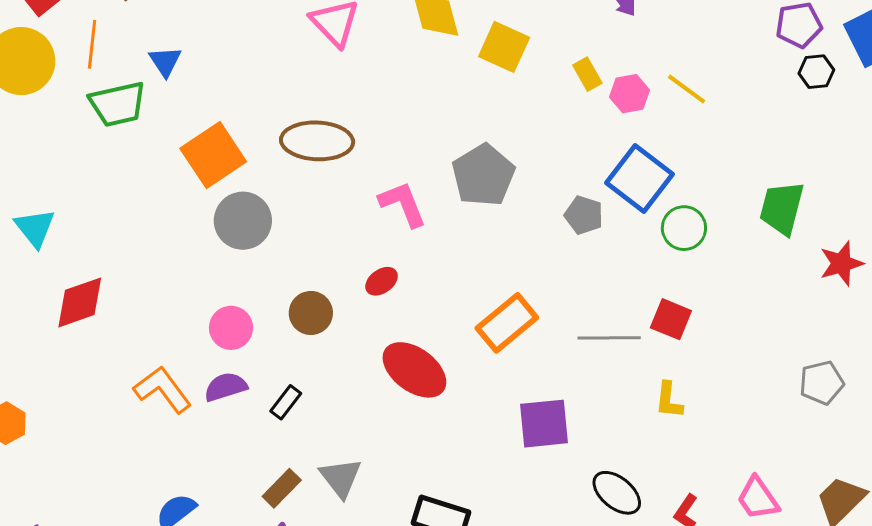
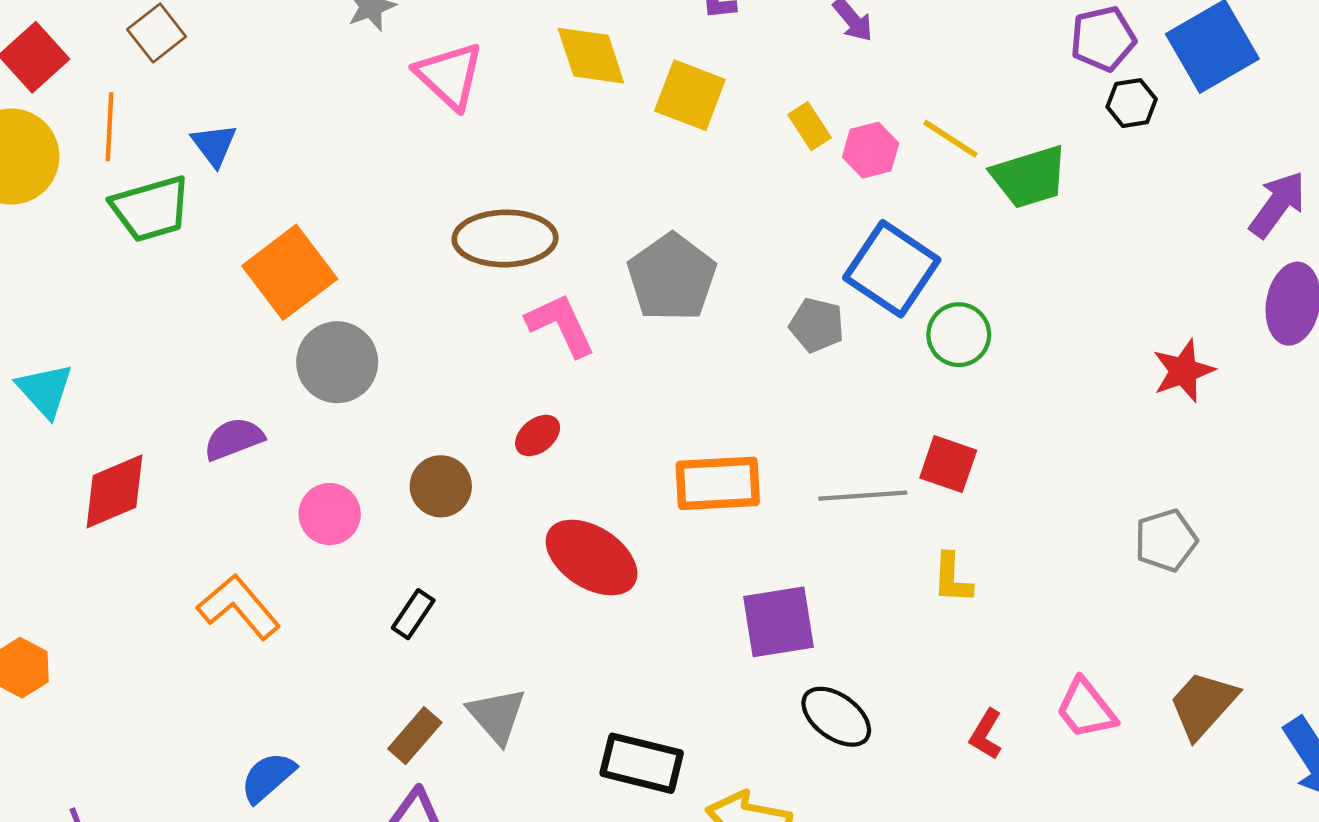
brown ellipse: (317, 141) -> (505, 238), moved
green trapezoid: (782, 208) -> (1029, 177), moved, turned -118
orange rectangle: (507, 323) -> (718, 483), turned 40
purple semicircle: (226, 387) -> (234, 439), moved
black ellipse: (617, 493) -> (836, 717), moved

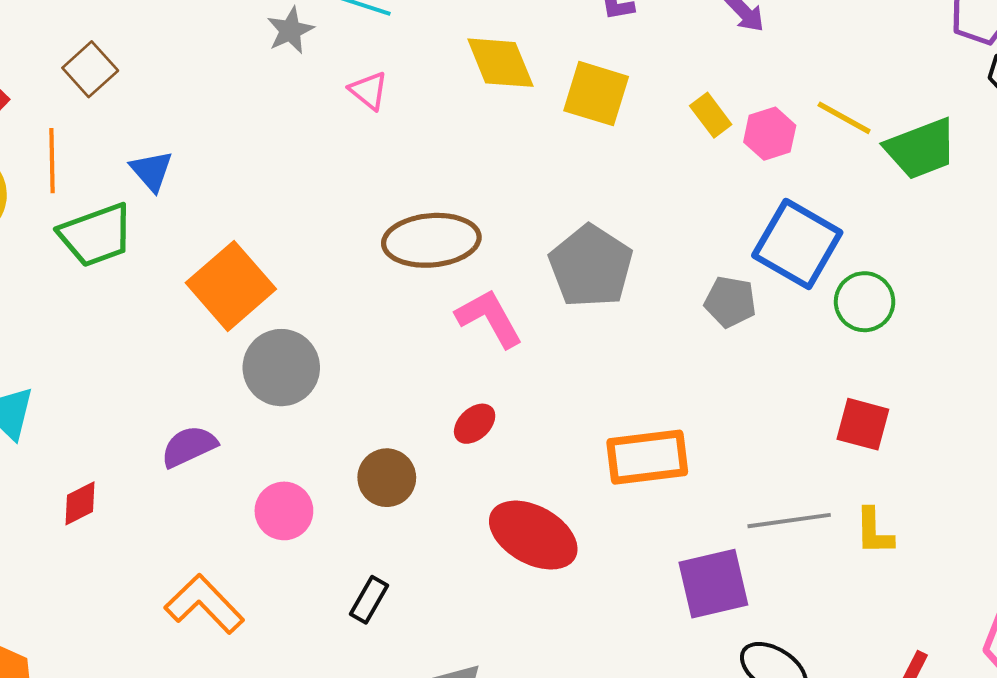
pink triangle: (450, 76) -> (369, 91), size x0.6
red diamond: (114, 491) -> (80, 503), size x0.6
gray line: (863, 496) -> (789, 521), moved

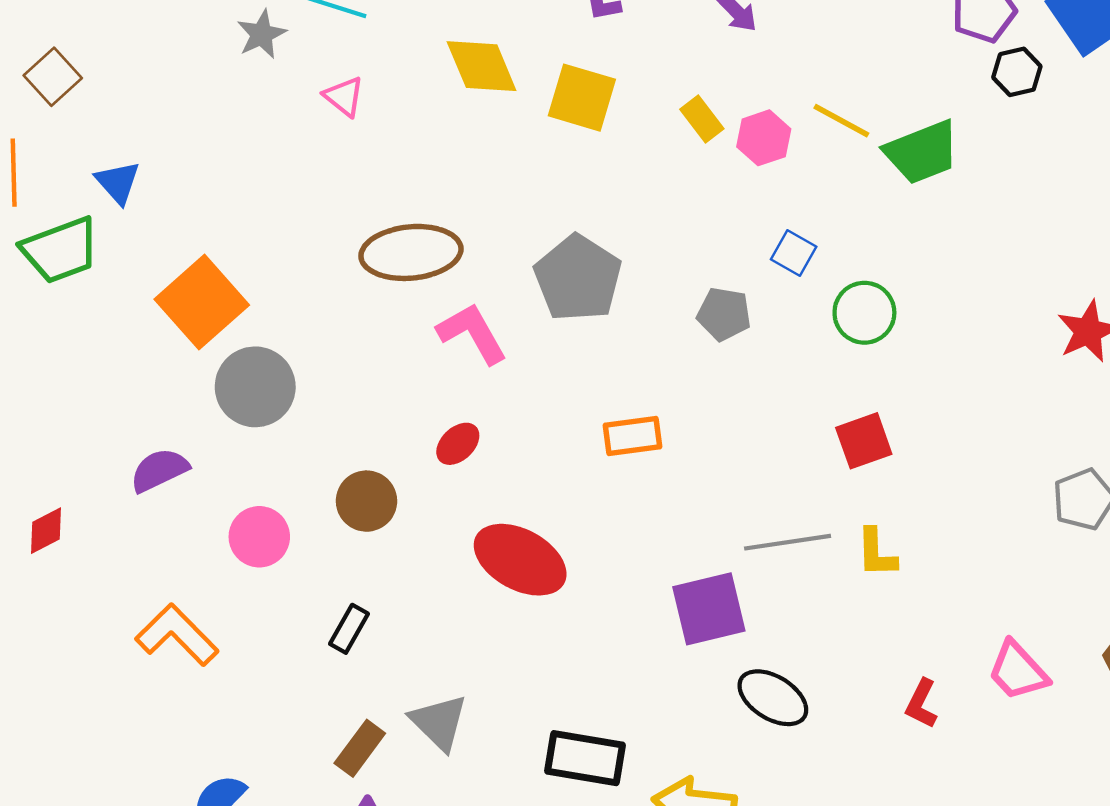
blue square: (797, 244) -> (794, 253), size x0.5
red square: (863, 424) -> (864, 441), turned -34
orange rectangle: (647, 457) -> (632, 436), moved, size x0.7

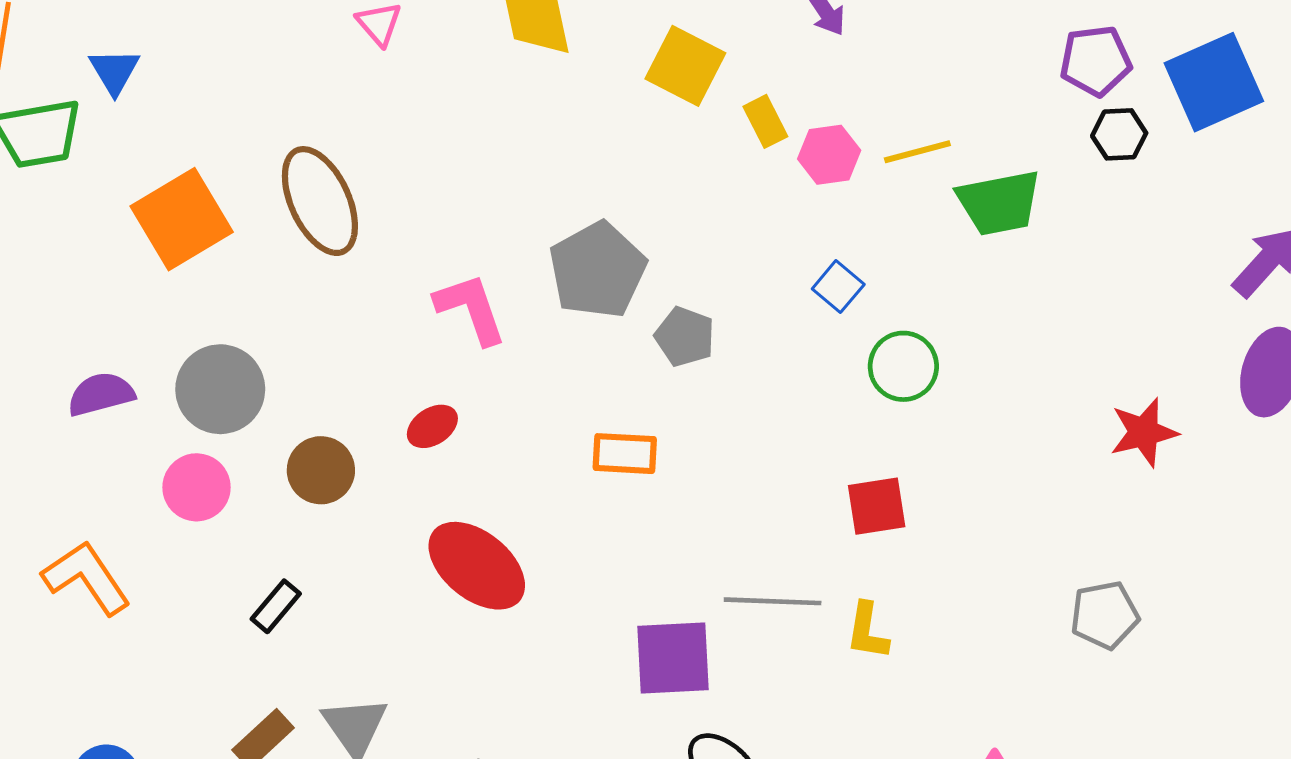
yellow square: (582, 98) -> (685, 66), moved
yellow line: (841, 121) -> (917, 152), turned -54
brown ellipse: (411, 252) -> (320, 201), moved, turned 60
gray pentagon: (724, 314) -> (685, 337), moved
gray circle: (255, 387) -> (220, 389), moved

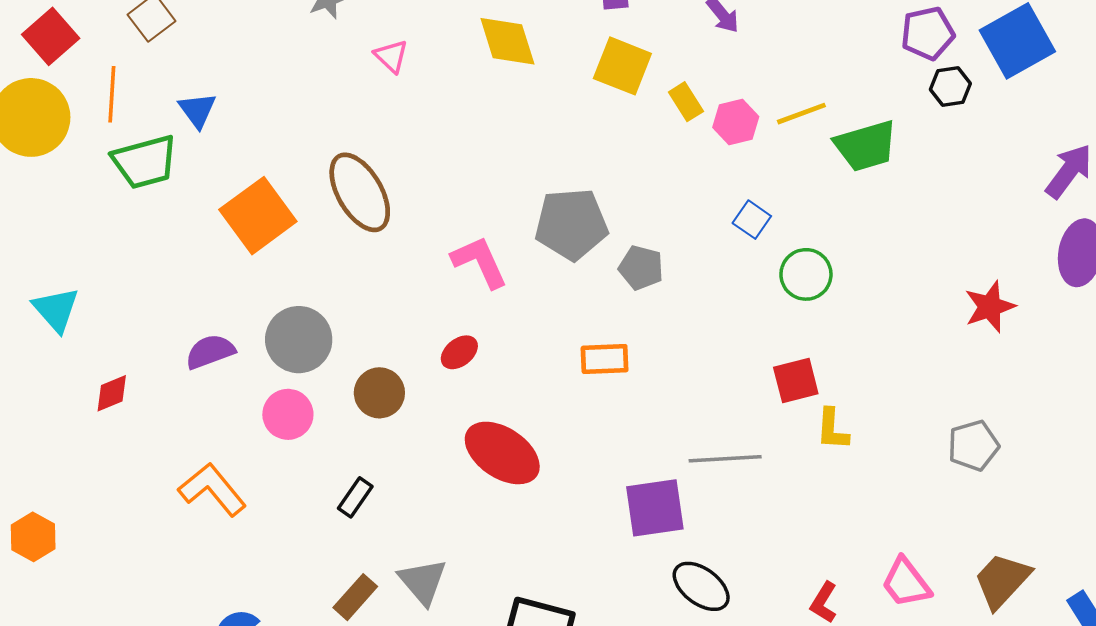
gray pentagon: (597, 270) -> (571, 224), turned 30
yellow L-shape: (867, 631) -> (832, 429), moved

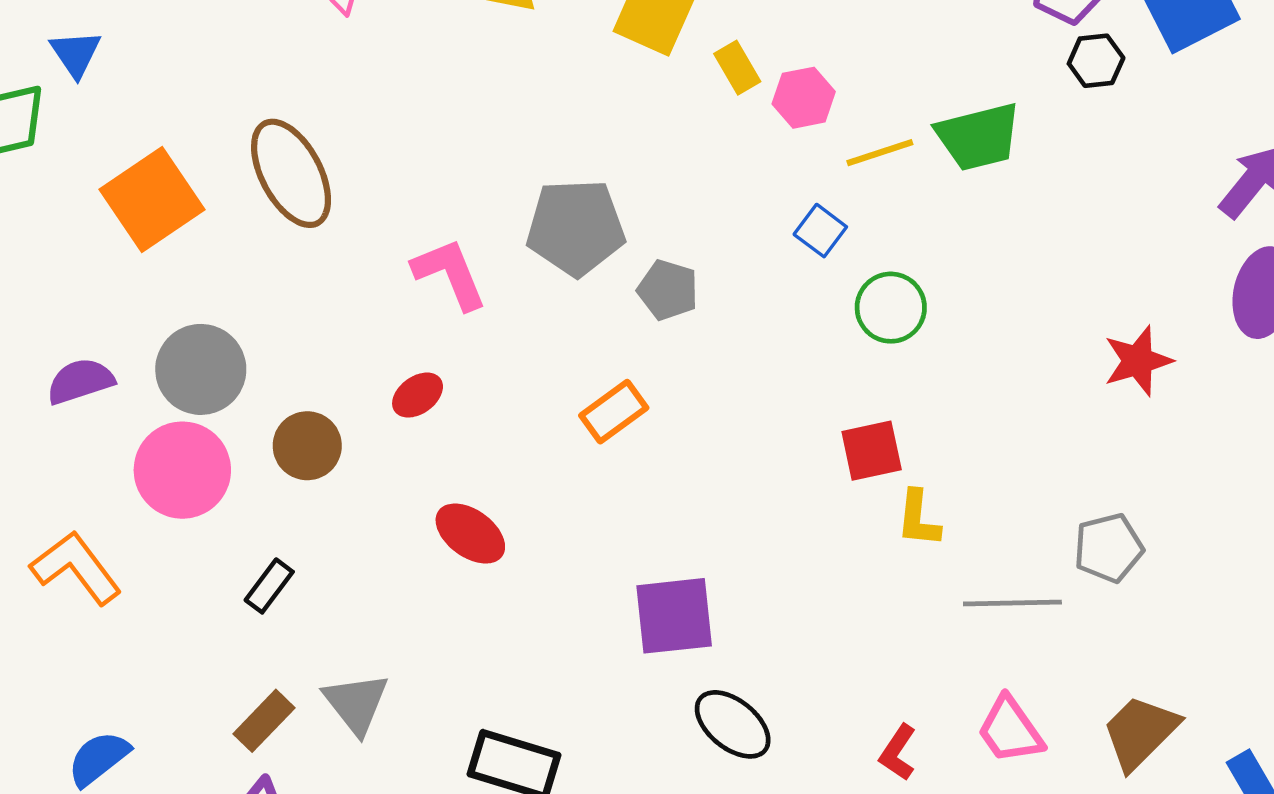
yellow line: (801, 114) -> (880, 153), moved
orange rectangle: (605, 359) -> (614, 412), turned -36
pink circle: (288, 414) -> (182, 470), size x1.4
red ellipse: (502, 453) -> (470, 534), size x0.7
gray line: (725, 459) -> (1012, 603), moved

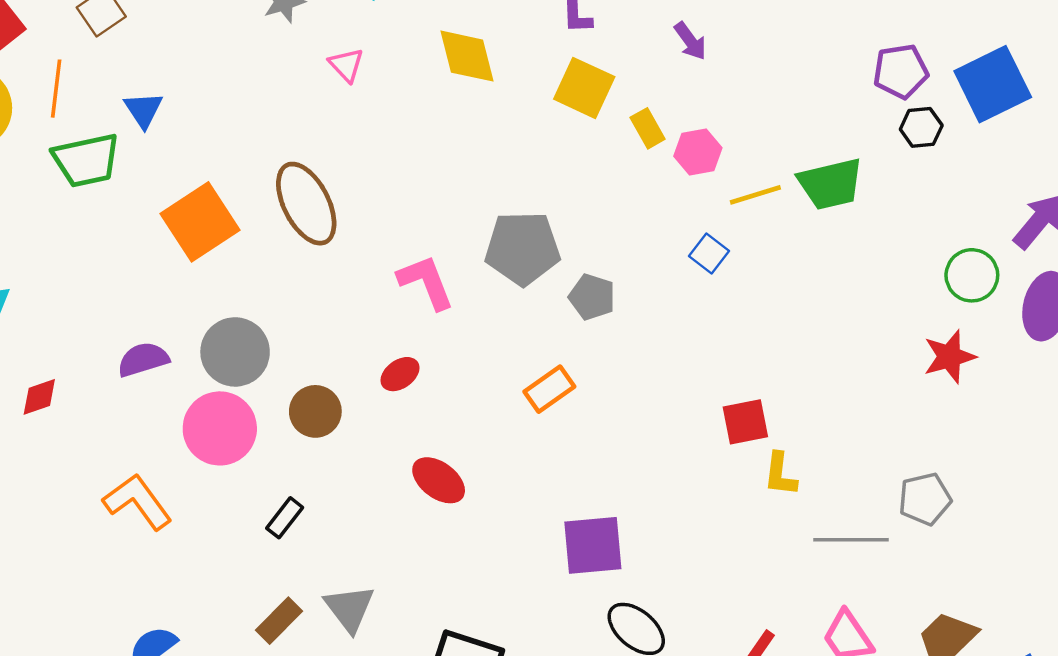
green circle: (891, 308) -> (972, 275), moved

